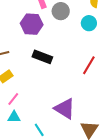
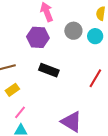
gray circle: (61, 11) -> (73, 31), moved

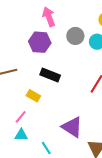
yellow rectangle: (12, 90) -> (33, 96), moved, turned 64

